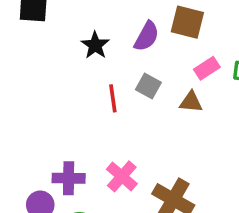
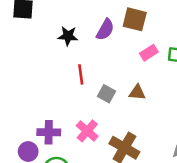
black star: (95, 45) -> (68, 36), turned -30
gray square: (148, 86) -> (106, 94), moved
brown triangle: (191, 102) -> (137, 92), moved

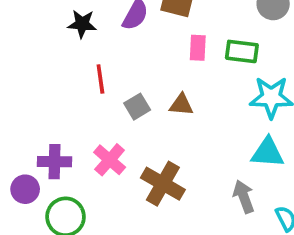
pink rectangle: (149, 53) -> (198, 48), turned -54
gray square: (106, 94) -> (137, 107), turned 30

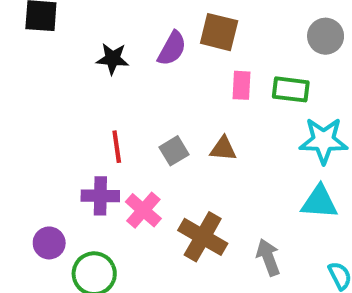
red line: (100, 79) -> (117, 147), moved
purple cross: (54, 162) -> (100, 196), moved
gray arrow: (244, 197) -> (268, 257), moved

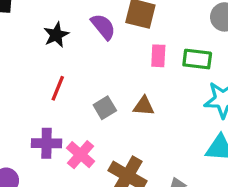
purple semicircle: (172, 48) -> (103, 27), turned -68
black star: (113, 59) -> (56, 35), turned -30
red line: (117, 147) -> (58, 88), moved, turned 30

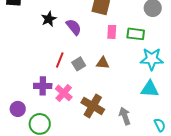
purple semicircle: (103, 27) -> (74, 27), moved
red line: (58, 88) -> (60, 60), moved

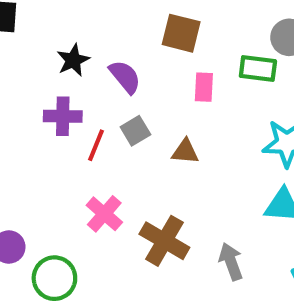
green rectangle: (136, 34) -> (258, 68), moved
gray square: (79, 64) -> (135, 131), moved
purple cross: (43, 86) -> (63, 116), moved

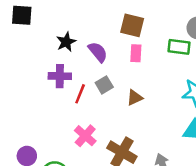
pink rectangle: (204, 87) -> (136, 53), moved
brown triangle: (185, 152) -> (135, 98), turned -30

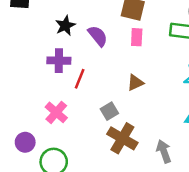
gray square: (104, 85) -> (109, 111), moved
pink cross: (85, 136) -> (56, 112), moved

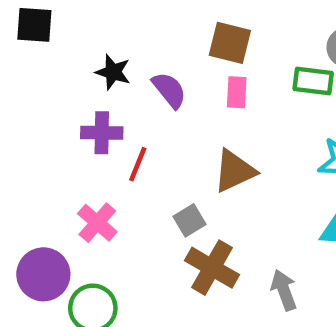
black star: (65, 26) -> (113, 72), turned -30
brown triangle: (135, 83) -> (234, 171), size x1.5
purple circle: (25, 142) -> (43, 274), size x1.5

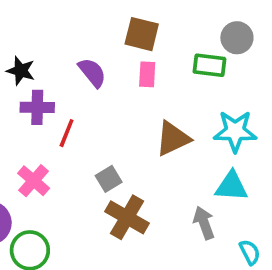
black star: (113, 72) -> (21, 71), moved
brown triangle: (234, 171) -> (173, 139), moved
gray arrow: (284, 290) -> (204, 223), moved

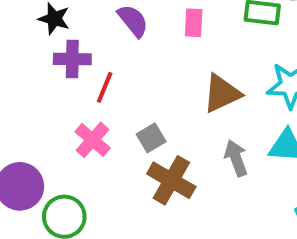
pink cross: (34, 181) -> (93, 140), moved
gray arrow: (204, 223) -> (236, 158), moved

